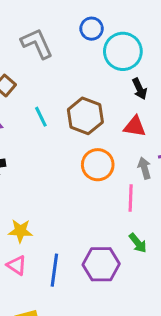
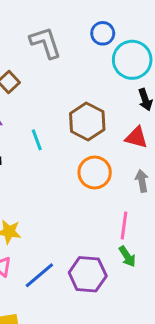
cyan line: (41, 117) -> (37, 140), moved
pink line: (131, 198) -> (124, 225), moved
blue line: (54, 270) -> (39, 275), turned 36

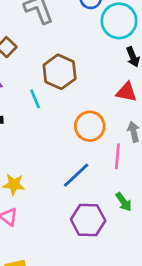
brown hexagon: (87, 121) -> (60, 72), moved
pink line: (124, 225) -> (117, 156), moved
blue line: (39, 275) -> (76, 175), moved

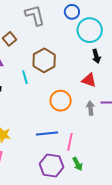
pink line: (117, 156) -> (70, 142), moved
blue line: (76, 175) -> (47, 133), turned 30
green arrow: (124, 202) -> (78, 164), moved

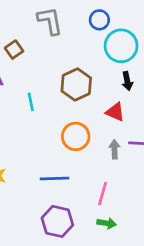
brown hexagon: (44, 60) -> (76, 84), moved
pink line: (70, 142) -> (103, 194), moved
green arrow: (78, 164) -> (107, 223), moved, turned -56

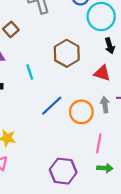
orange circle: (76, 136) -> (81, 112), moved
blue line: (55, 179) -> (52, 106), moved, turned -35

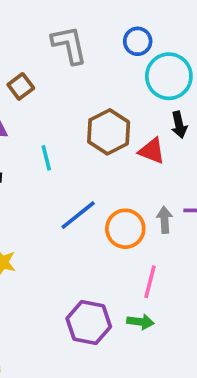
red triangle: (102, 73) -> (152, 151), moved
green arrow: (105, 168) -> (140, 322), moved

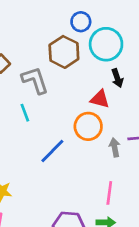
gray L-shape: (69, 45) -> (35, 80), moved
brown hexagon: (109, 132) -> (64, 52), moved
orange circle: (125, 229) -> (88, 126), moved

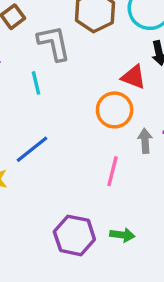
blue line: (52, 151) -> (32, 149), moved
pink line: (109, 193) -> (113, 171), moved

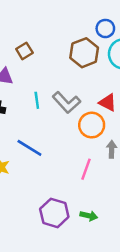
gray L-shape: (54, 43) -> (66, 102), moved, turned 144
blue line: (32, 149) -> (29, 148), turned 65

